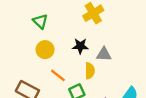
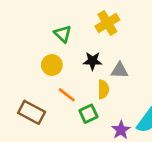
green triangle: (40, 21) -> (63, 34), moved

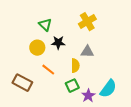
yellow cross: (107, 23) -> (87, 22), moved
black star: (92, 61) -> (58, 43), moved
green square: (88, 114) -> (72, 86), moved

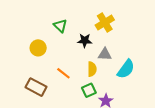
black star: (58, 43) -> (85, 41), moved
yellow circle: (37, 48) -> (38, 48), moved
cyan semicircle: (108, 89) -> (126, 69), moved

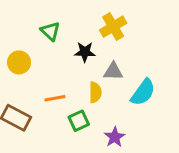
orange line: (63, 73) -> (55, 98), turned -48
green square: (89, 90) -> (79, 121), moved

